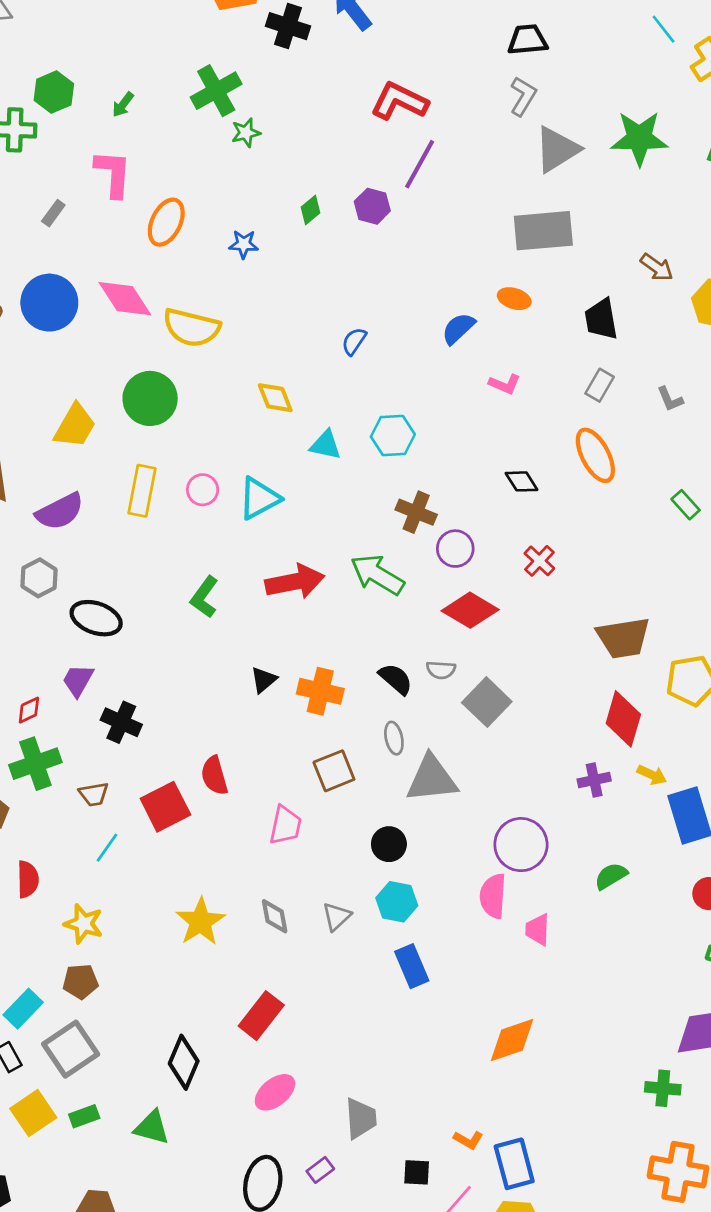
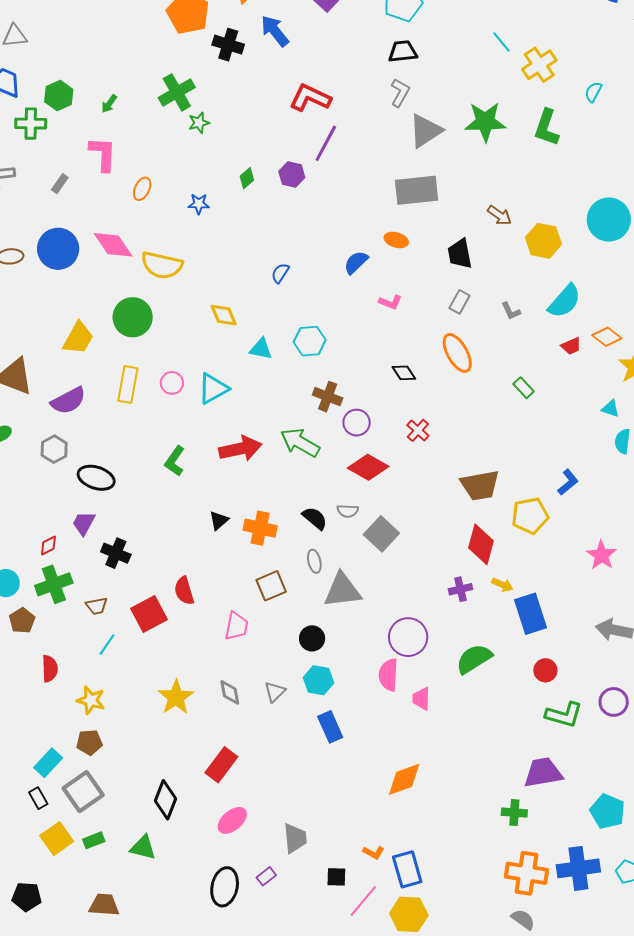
orange ellipse: (166, 222) -> (142, 189), size x0.7
green semicircle: (611, 876) -> (474, 659), size x1.5

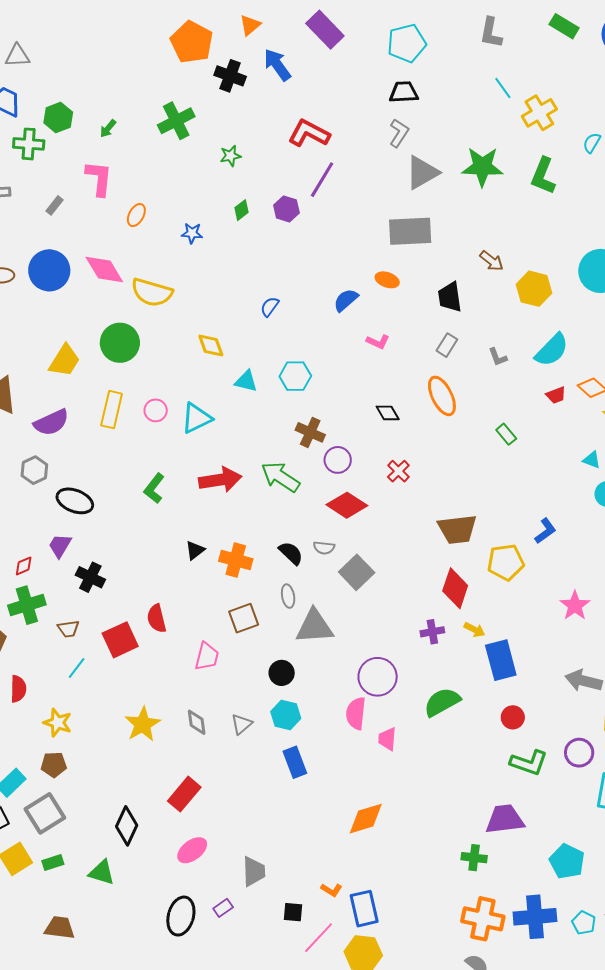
green star: (199, 123) -> (230, 156), moved

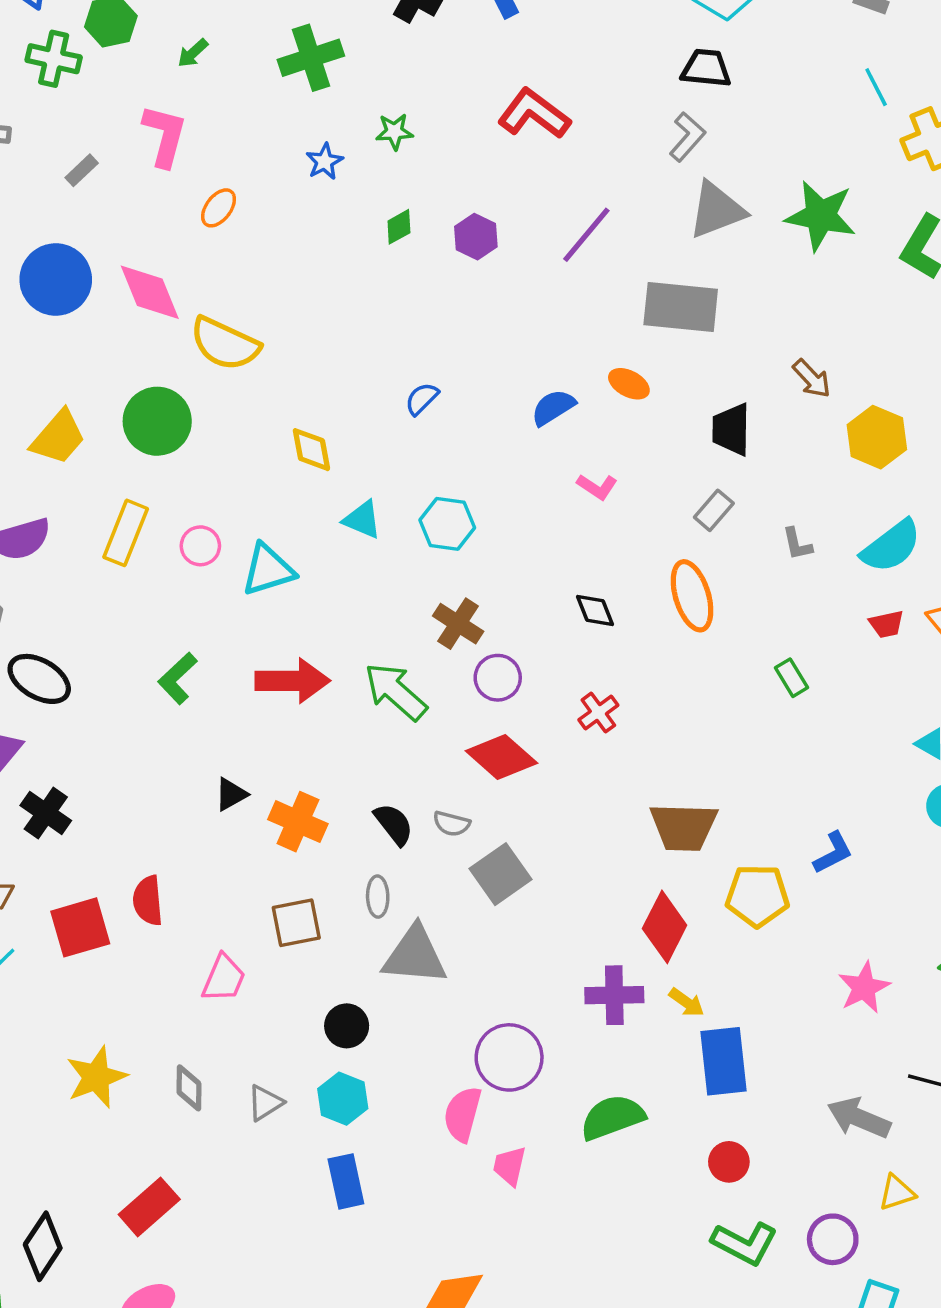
purple line: (322, 180) -> (586, 235), moved
blue star: (192, 233) -> (324, 162), moved, turned 30
purple cross: (432, 632) -> (614, 995), size x1.4

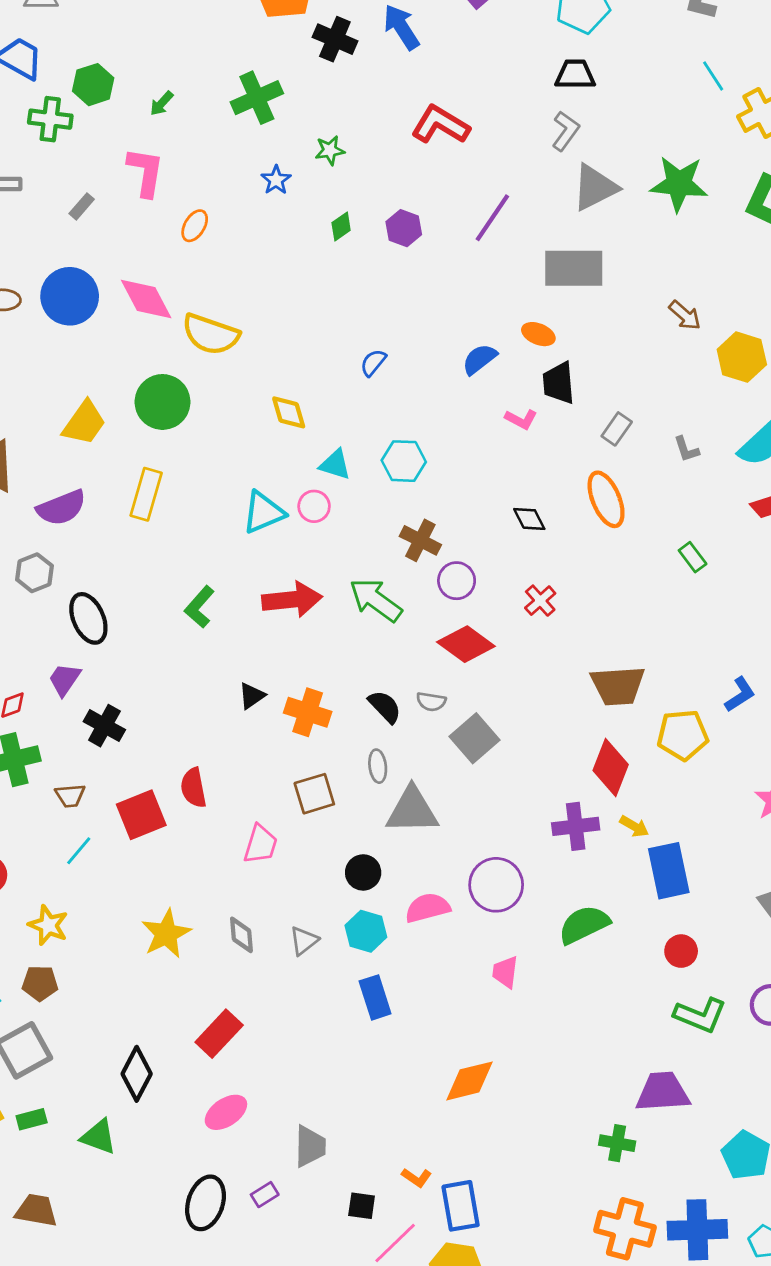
black trapezoid: (731, 429) -> (559, 383), moved
pink circle: (200, 546) -> (314, 506), moved
black ellipse: (39, 679) -> (88, 618), turned 42
pink semicircle: (463, 1114) -> (428, 908), moved, turned 66

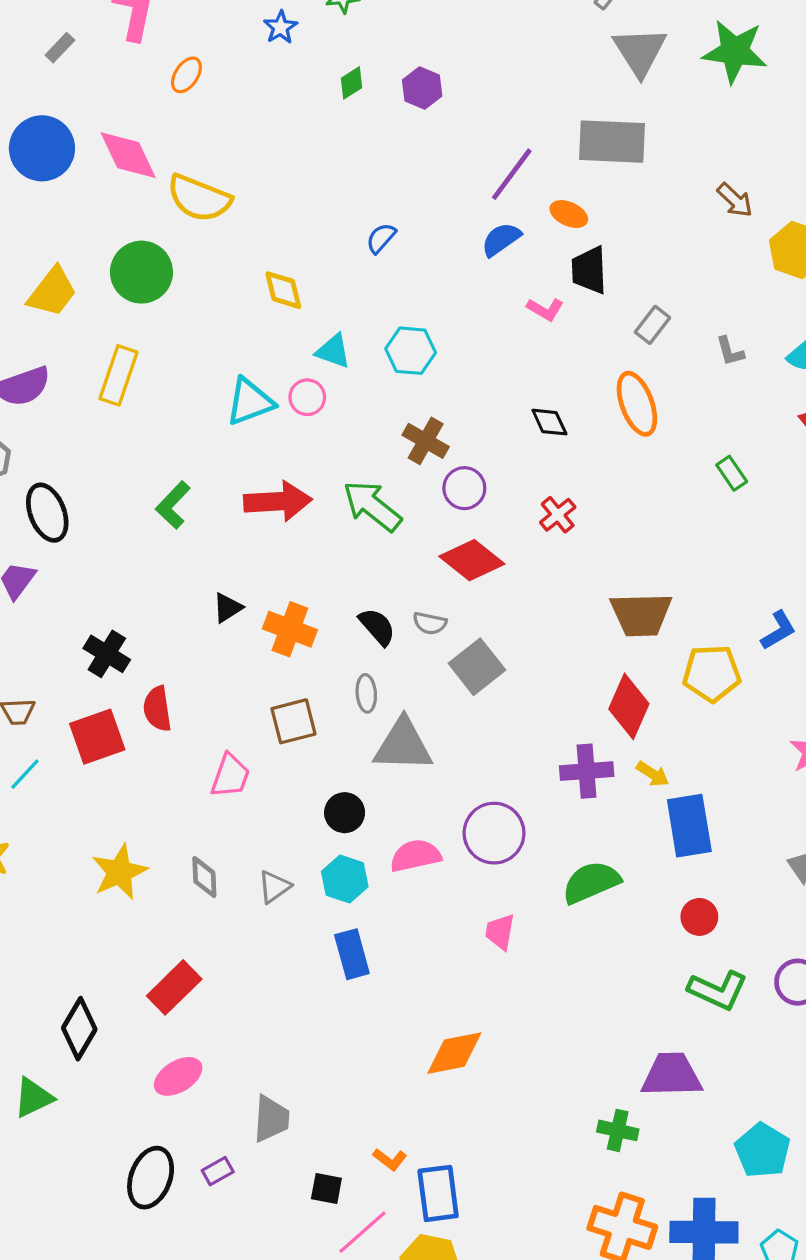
gray triangle: (595, 187) -> (640, 51), turned -38
purple line: (492, 218) -> (512, 174), moved
black cross: (104, 726) -> (107, 654), moved
green triangle: (99, 1137) -> (33, 1098), turned -48

